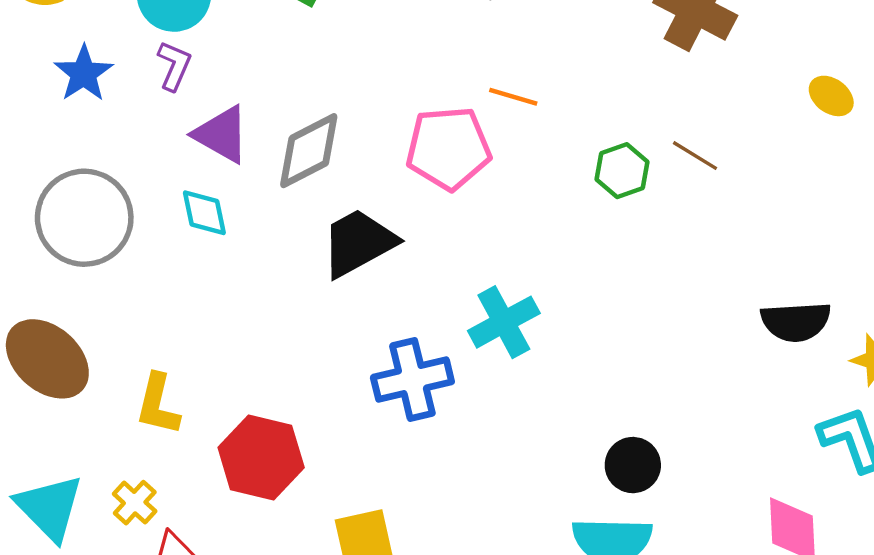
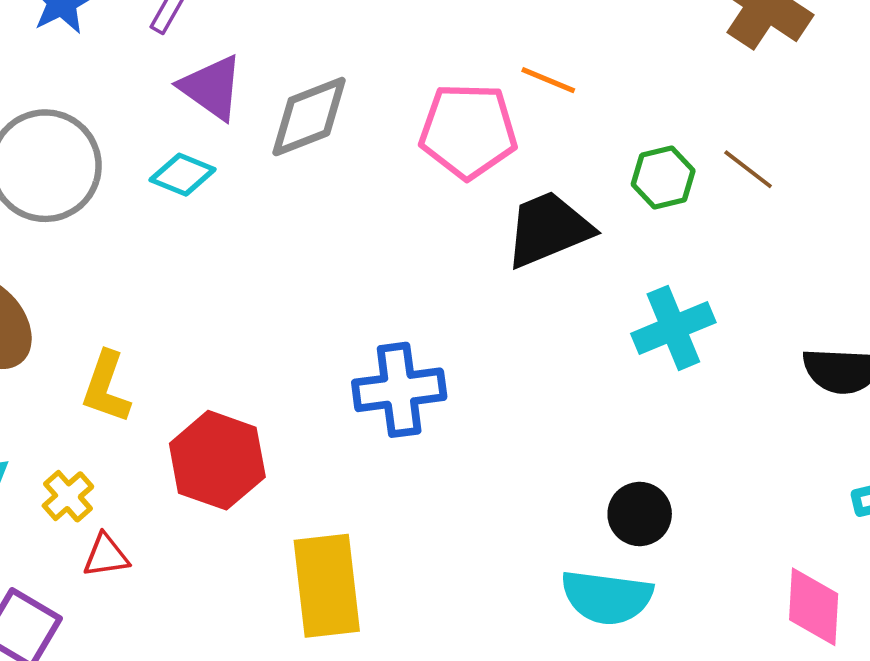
cyan diamond: (204, 213) -> (183, 175), turned -62
black trapezoid: (358, 243) -> (548, 229), moved
cyan cross: (504, 322) -> (673, 328), moved

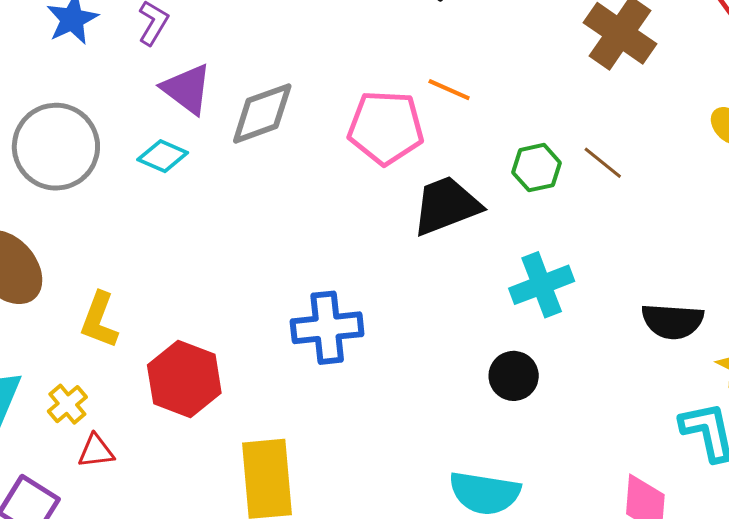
black circle: (640, 514) -> (514, 376), moved

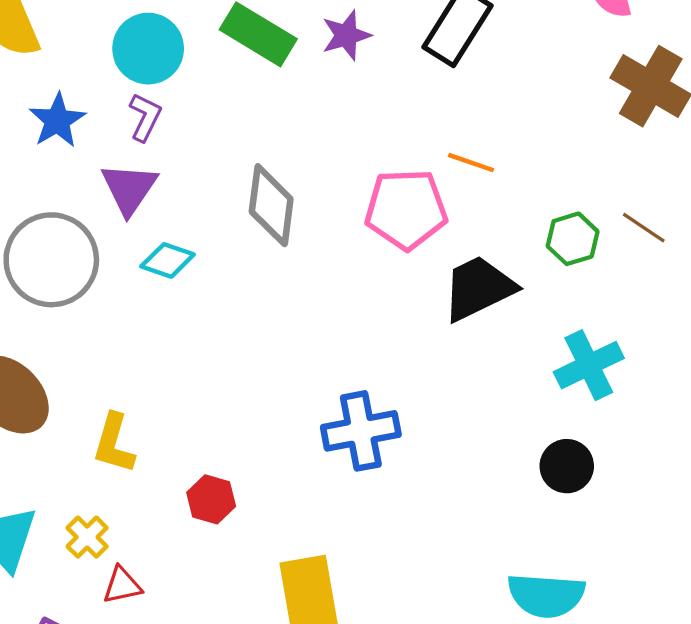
purple triangle: (187, 89) -> (129, 189), moved, turned 32
gray diamond: (262, 113) -> (271, 205), turned -58
red hexagon: (184, 379) -> (211, 499), size x0.6

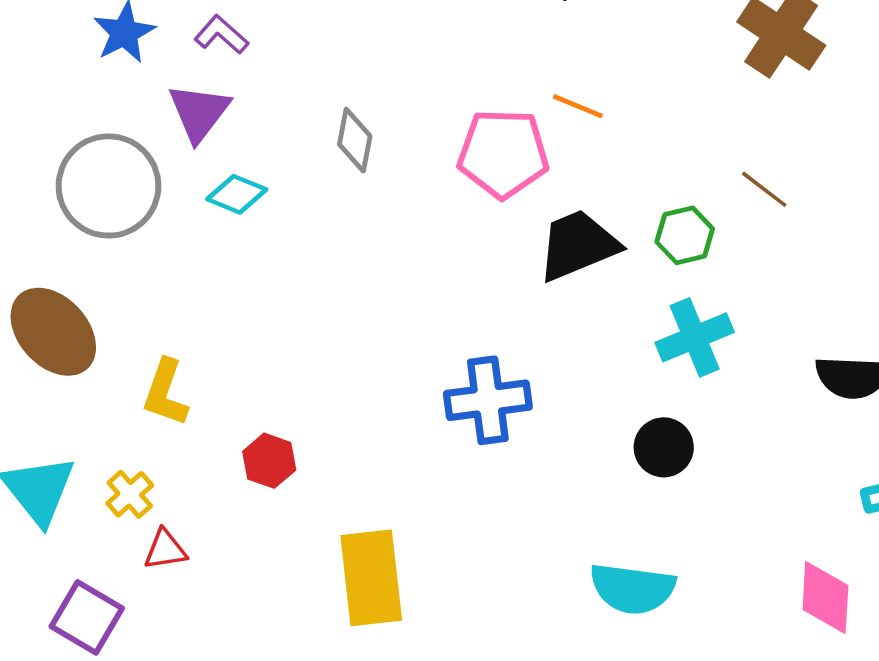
purple L-shape: (145, 117) -> (221, 35), turned -78
gray diamond: (271, 205) -> (355, 140), size x0.7
green hexagon: (573, 239) -> (685, 235), moved
blue cross: (361, 431) -> (488, 400), moved

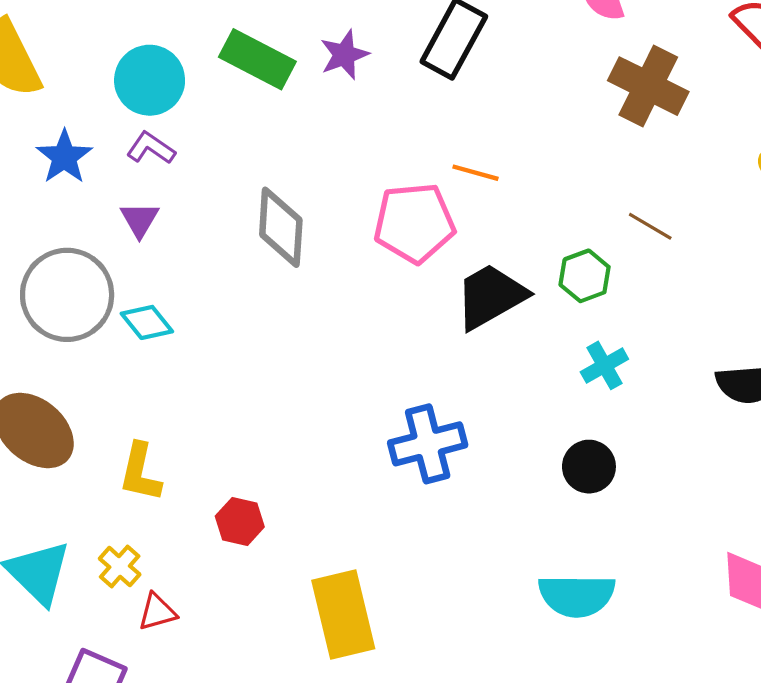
purple triangle: (199, 112) -> (140, 220), size x0.7
gray diamond: (355, 140) -> (281, 227), size x1.4
cyan diamond: (237, 194) -> (147, 322), moved, turned 36
cyan cross: (695, 337) -> (604, 365), size x0.7

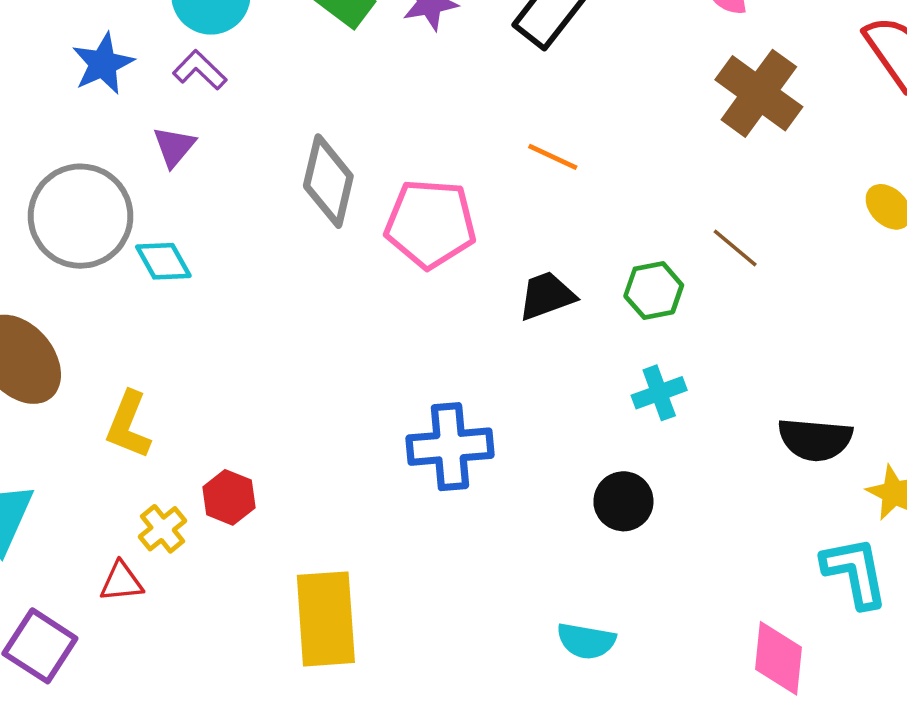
pink pentagon: (414, 223) -> (430, 224), moved
black trapezoid: (491, 296) -> (547, 296), size x0.7
yellow cross: (120, 567) -> (163, 529), moved
cyan semicircle: (577, 595) -> (586, 641), size x0.7

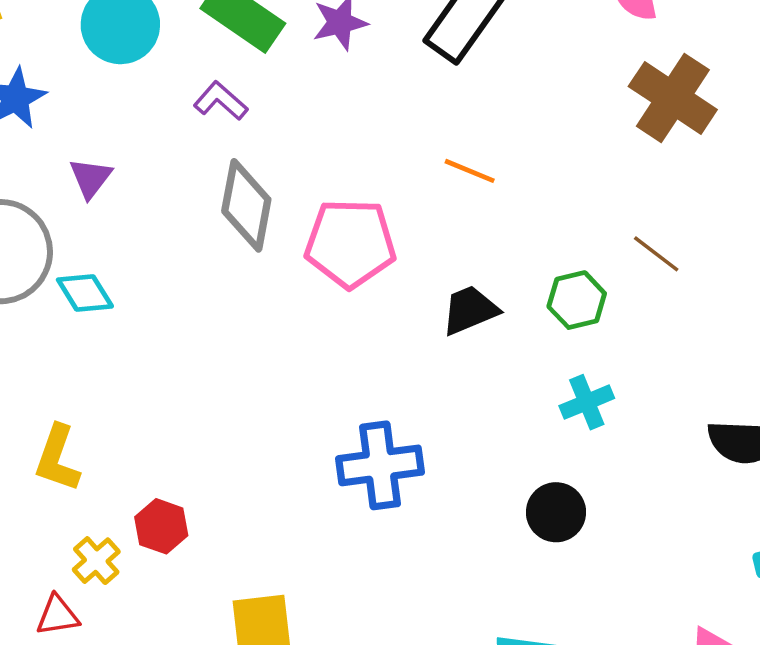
purple L-shape: (200, 70) -> (221, 101), moved

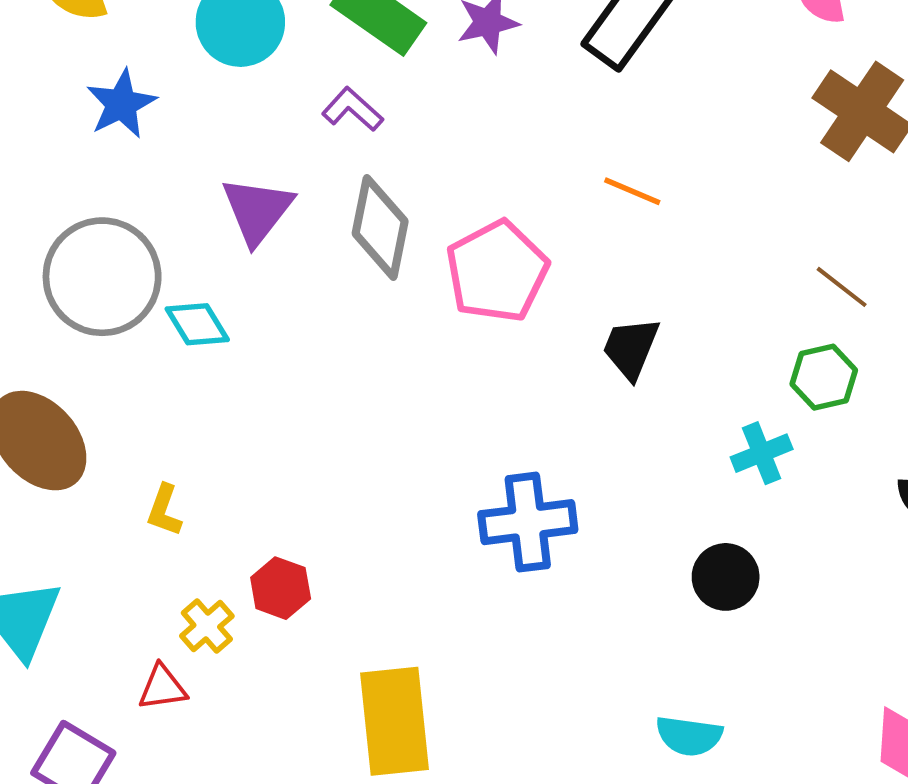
purple triangle: (91, 178) -> (257, 210), moved, size x1.5
pink pentagon: (350, 243) -> (497, 271), turned -30
green hexagon: (577, 300) -> (824, 377), moved
black trapezoid: (470, 310) -> (631, 348), turned -46
yellow L-shape: (57, 458) -> (164, 510), size x0.7

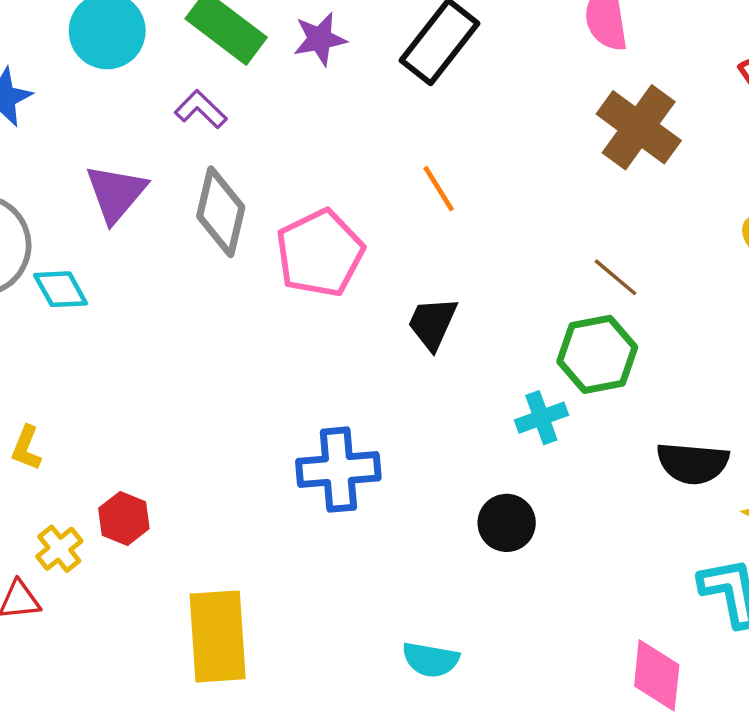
orange line: (632, 191) -> (439, 189), turned 33
green hexagon: (824, 377) -> (597, 354), size x1.4
cyan semicircle: (689, 736) -> (431, 660), moved

